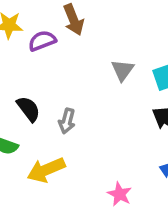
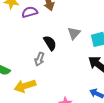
black semicircle: (28, 109) -> (50, 43), moved

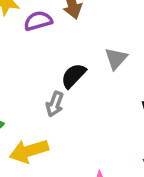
black semicircle: (50, 43) -> (73, 76), turned -105

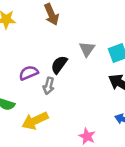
purple semicircle: (38, 21) -> (29, 73), moved

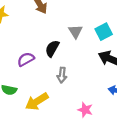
gray arrow: (49, 86) -> (62, 75), moved

